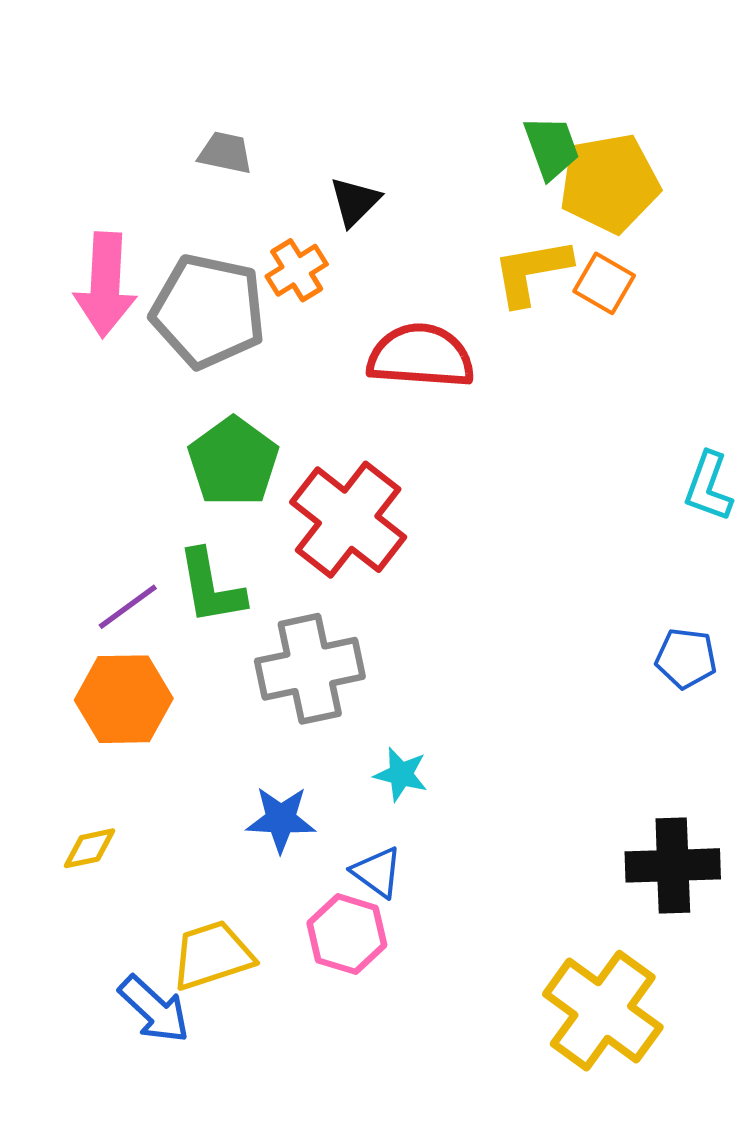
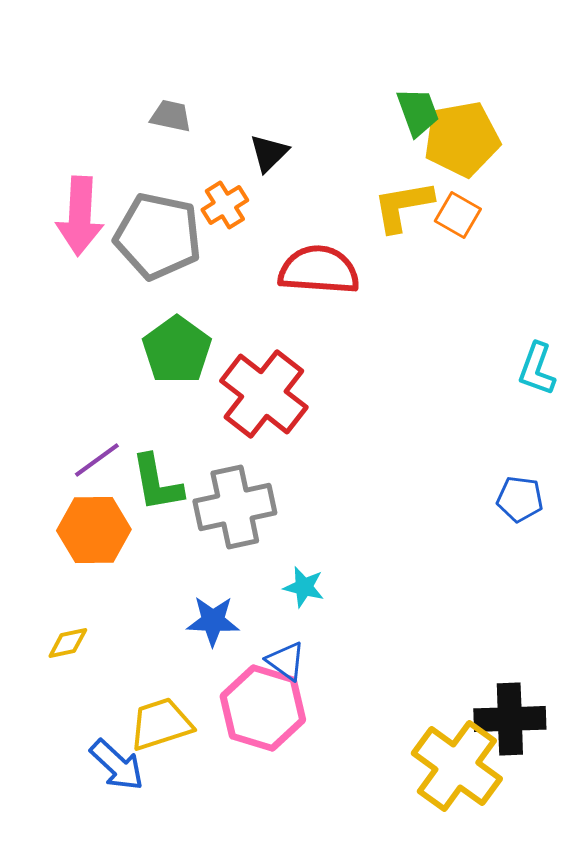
green L-shape: (211, 587) -> (157, 483), moved
black cross: (673, 865) -> (510, 719), moved
pink hexagon: (347, 934) -> (263, 708), size x1.4

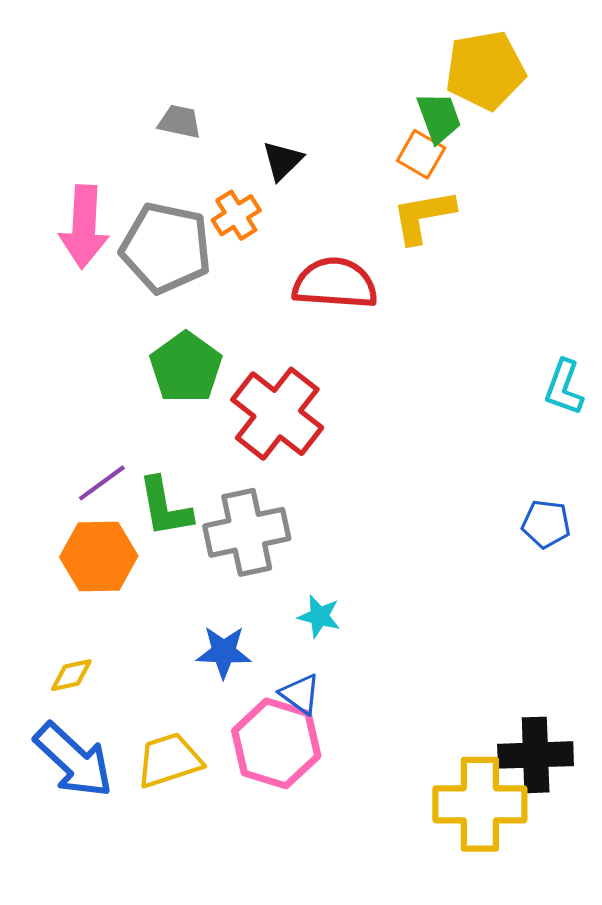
yellow pentagon: (462, 139) -> (485, 70), moved
orange square: (458, 215) -> (421, 154), moved
blue arrow: (117, 765) -> (74, 760), moved, size x1.4
yellow cross: (457, 766) -> (480, 804), turned -36

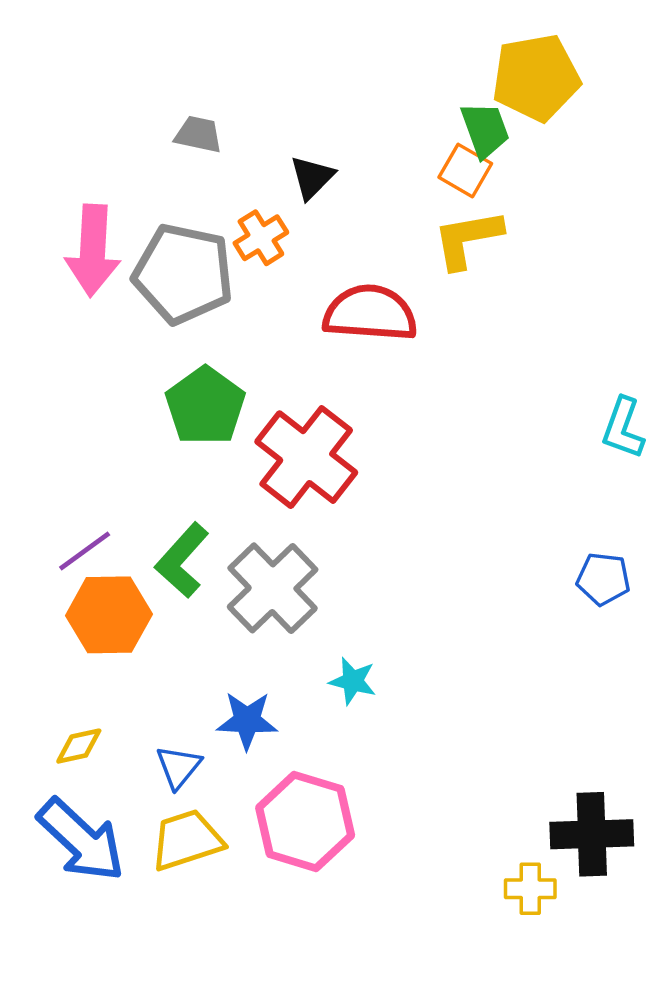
purple line: (102, 483) -> (85, 551), moved
green L-shape: (165, 507) -> (182, 560), turned 52
gray cross: (247, 532) -> (273, 588), turned -32
blue triangle: (300, 694) -> (179, 767), moved, turned 33
yellow cross: (480, 804) -> (530, 889), size x0.5

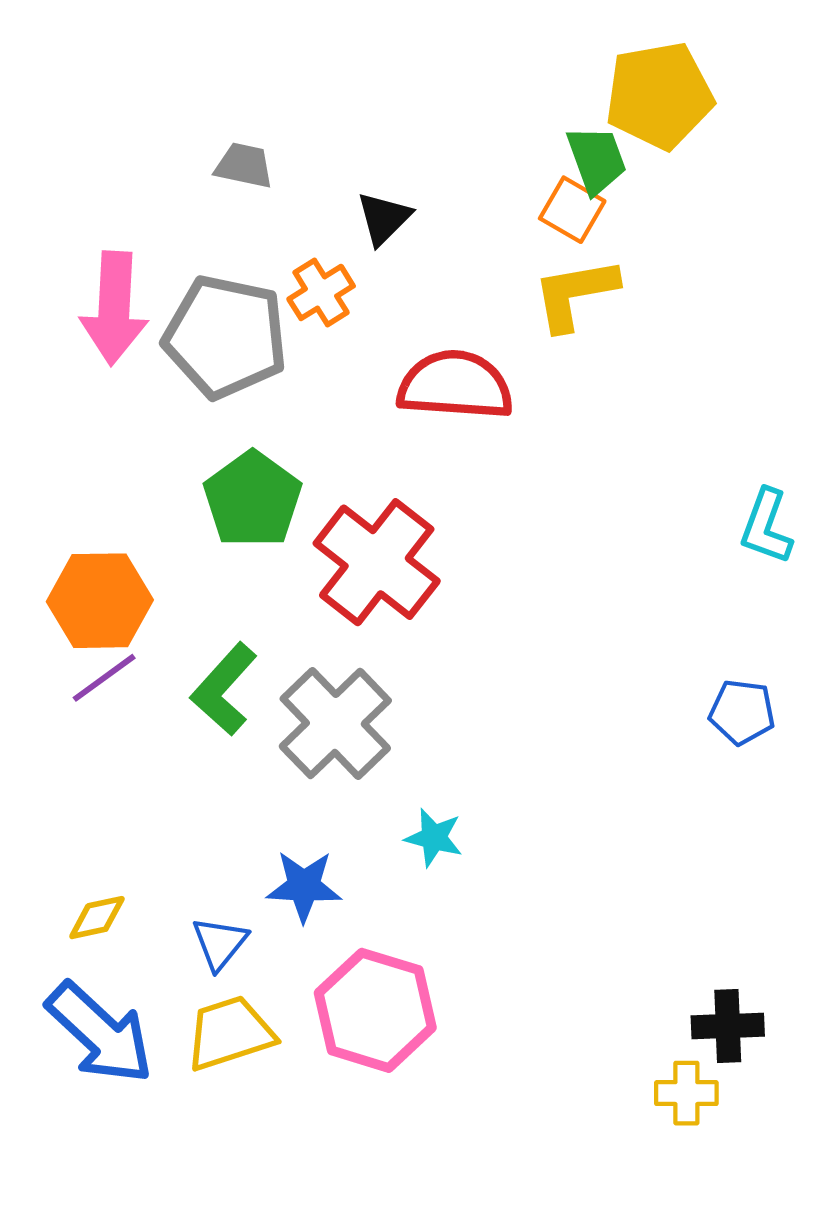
orange hexagon: (109, 615) -> (100, 601), moved
black cross: (592, 834) -> (728, 1026), size x0.7
yellow cross: (530, 889) -> (686, 1093), moved

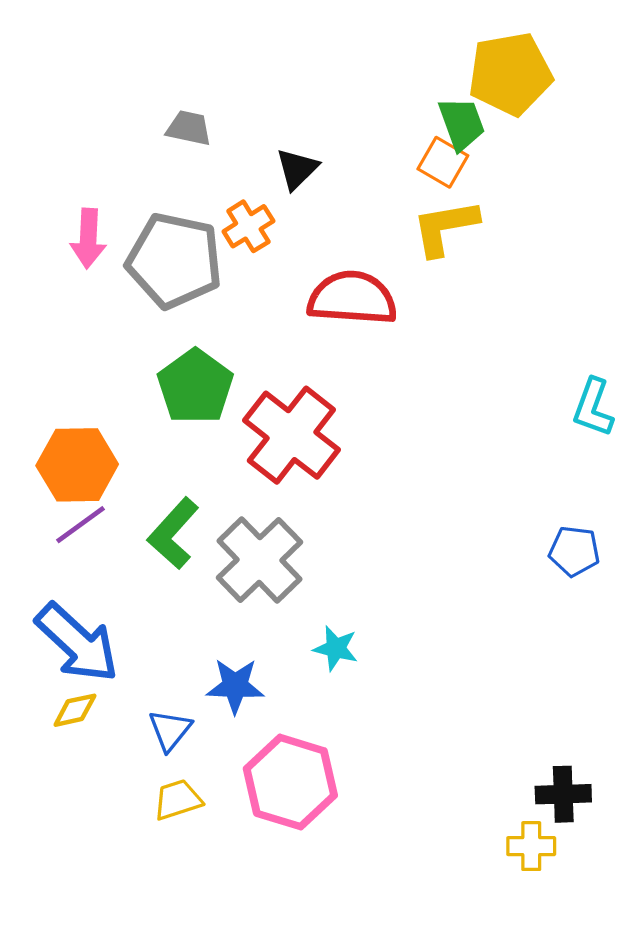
pink arrow: (114, 308) -> (88, 238), size x0.7
blue arrow: (100, 1033) -> (77, 643), moved
yellow trapezoid: (230, 1033) -> (178, 800), size x0.7

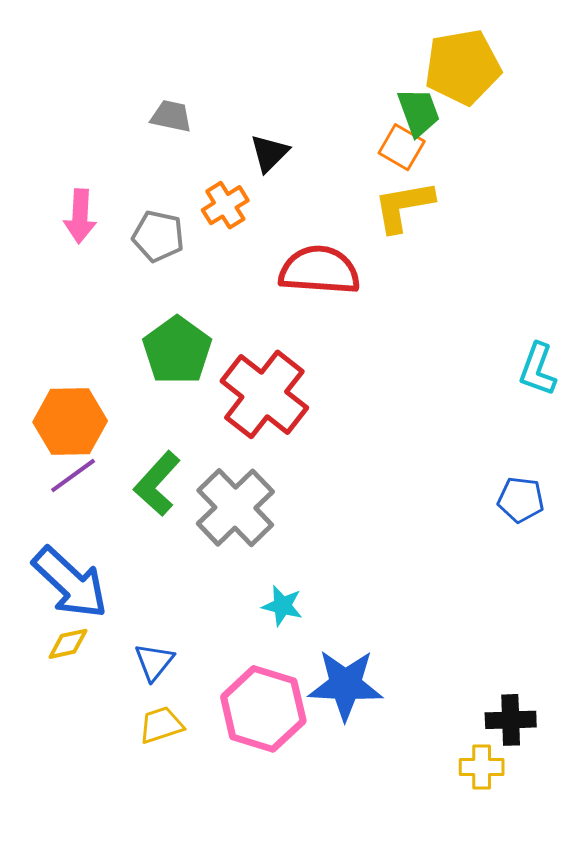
gray pentagon: (174, 261) -> (158, 236), size x0.6
cyan star: (336, 648) -> (282, 606), moved
blue star: (235, 686) -> (345, 685), moved, size x1.4

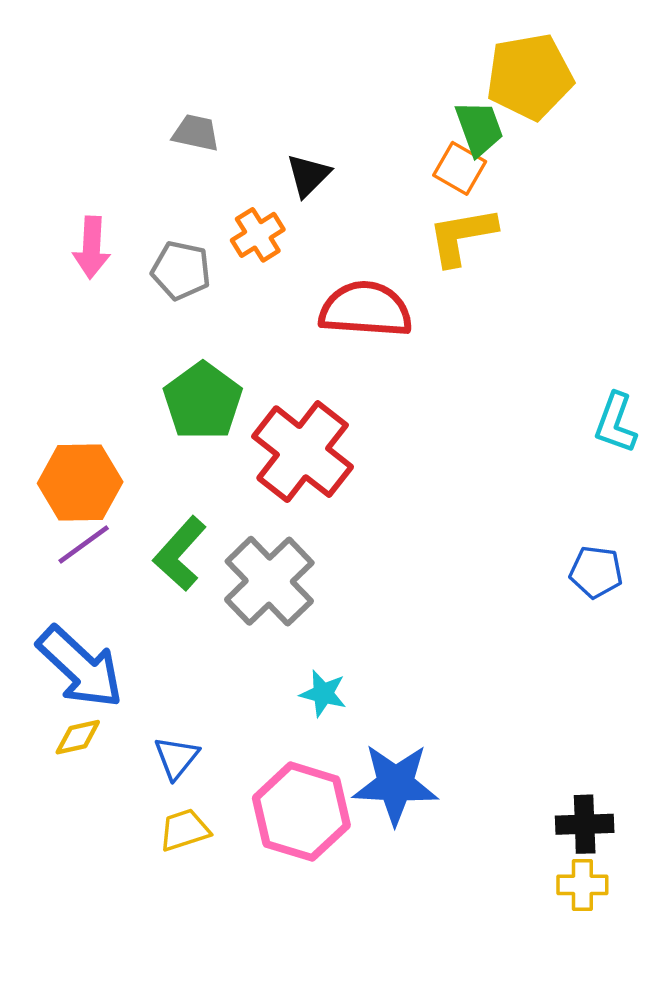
yellow cross: (482, 767) -> (582, 885), moved

